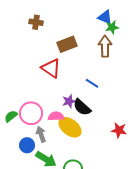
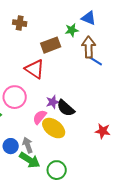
green star: (112, 27) -> (72, 30), moved
blue line: (92, 83) -> (96, 61), moved
pink circle: (31, 113) -> (15, 97), moved
pink semicircle: (56, 116) -> (40, 117), turned -49
gray arrow: (41, 134) -> (28, 145), moved

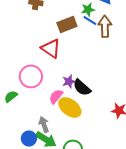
blue line: (96, 61) -> (90, 20), moved
blue circle: (11, 146) -> (29, 138), moved

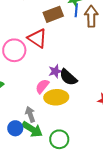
blue line: (90, 20) -> (76, 10), turned 64
pink circle: (31, 76) -> (14, 50), moved
yellow ellipse: (70, 107) -> (56, 97), turned -40

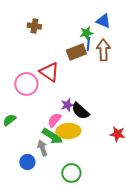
brown rectangle: (53, 14) -> (76, 52), moved
green arrow: (32, 129) -> (52, 136), moved

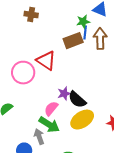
yellow ellipse: (68, 131) -> (82, 120), moved, turned -30

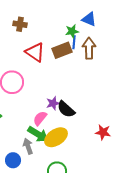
red triangle: (46, 61) -> (35, 52), moved
yellow ellipse: (82, 120) -> (56, 137), moved

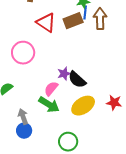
yellow ellipse: (56, 137) -> (83, 106), moved
gray arrow: (28, 146) -> (23, 117), moved

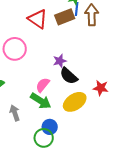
purple star: (64, 74) -> (60, 61), moved
red star: (114, 103) -> (101, 88), moved
blue circle: (24, 131) -> (50, 127), moved
green circle: (68, 142) -> (44, 138), moved

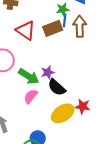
red star: (101, 88) -> (83, 106), moved
green arrow: (41, 101) -> (29, 76), moved

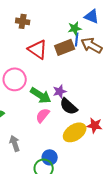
brown arrow: (80, 26) -> (92, 45), turned -60

